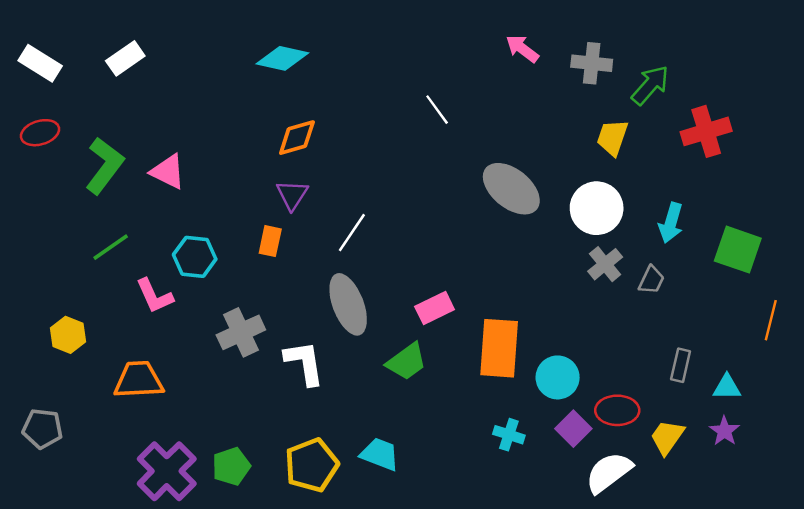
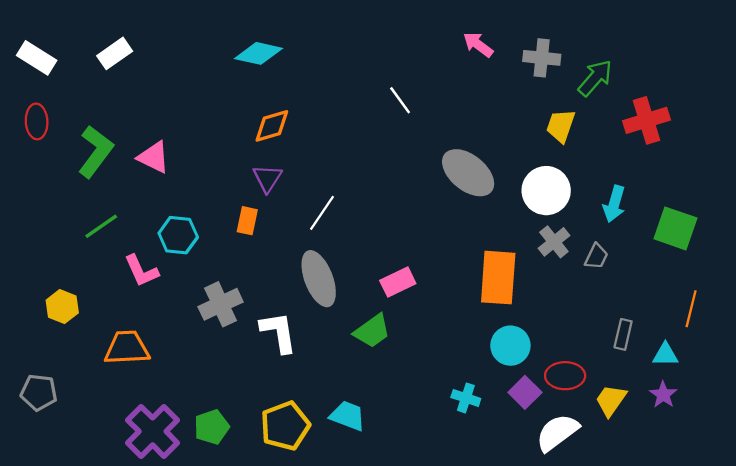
red ellipse: (40, 133) -> (37, 121), turned -76
orange line: (771, 320) -> (691, 309), moved
orange rectangle: (499, 348) -> (498, 278), moved

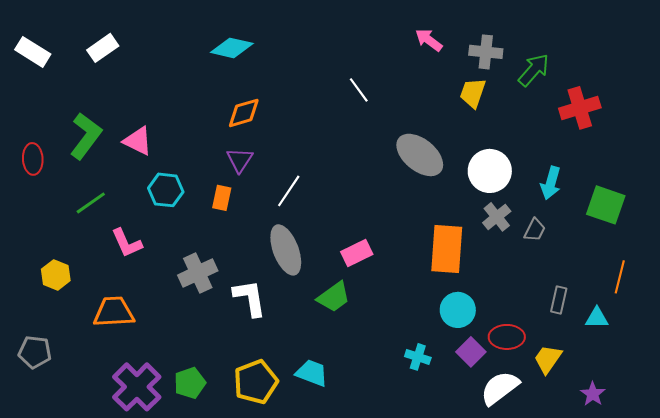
red ellipse: (37, 121) -> (33, 159), moved
yellow trapezoid: (561, 126) -> (473, 93), moved
cyan hexagon: (178, 235) -> (166, 190), moved
purple star: (663, 395) -> (593, 394), moved

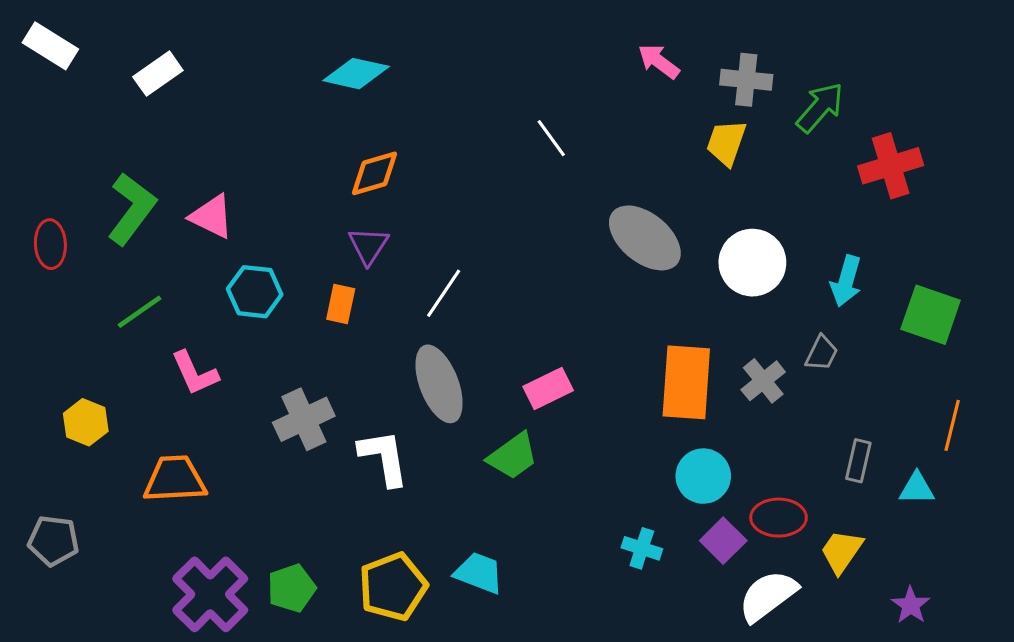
white rectangle: (33, 52) -> (50, 46), moved
gray cross: (497, 217) -> (763, 381), moved

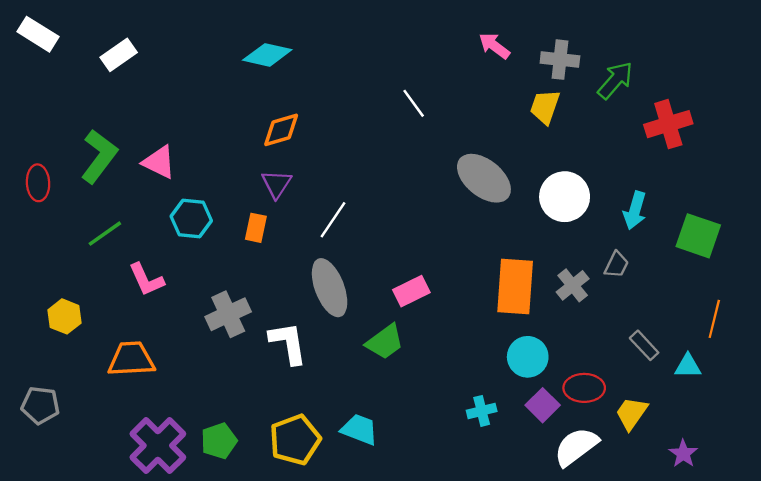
gray rectangle: (858, 461) -> (644, 345), turned -56
cyan cross: (642, 548) -> (482, 411), turned -32

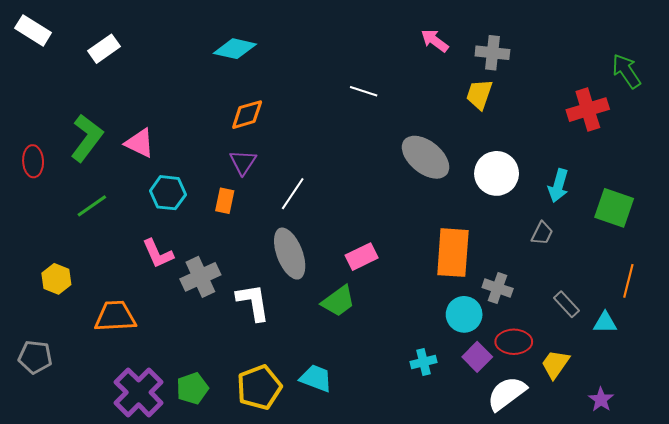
green arrow: (615, 80) -> (626, 71), moved, turned -75
white line: (414, 103) -> (364, 91), turned -36
pink L-shape: (146, 280) -> (158, 254), moved
gray cross: (573, 285) -> (498, 288), moved, turned -32

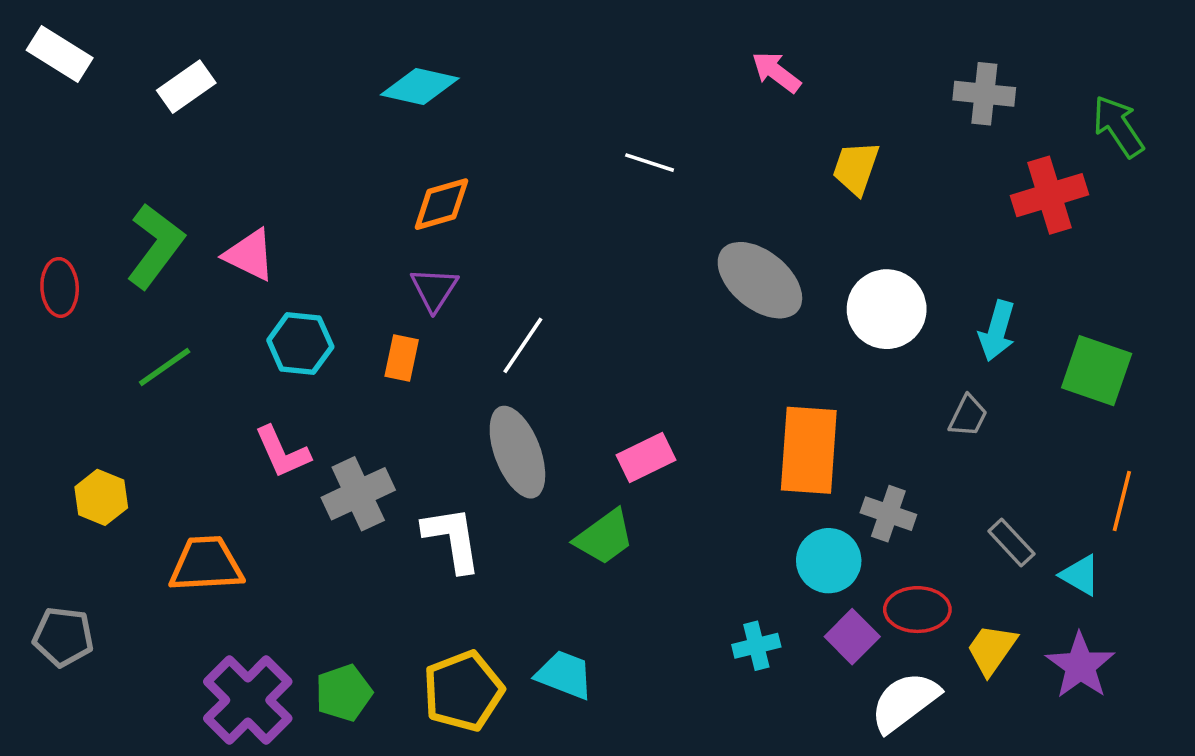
gray cross: (492, 53) -> (984, 94), moved
cyan triangle: (605, 322) -> (1080, 575), turned 30
purple star: (601, 400) -> (1080, 666), moved, size x1.5

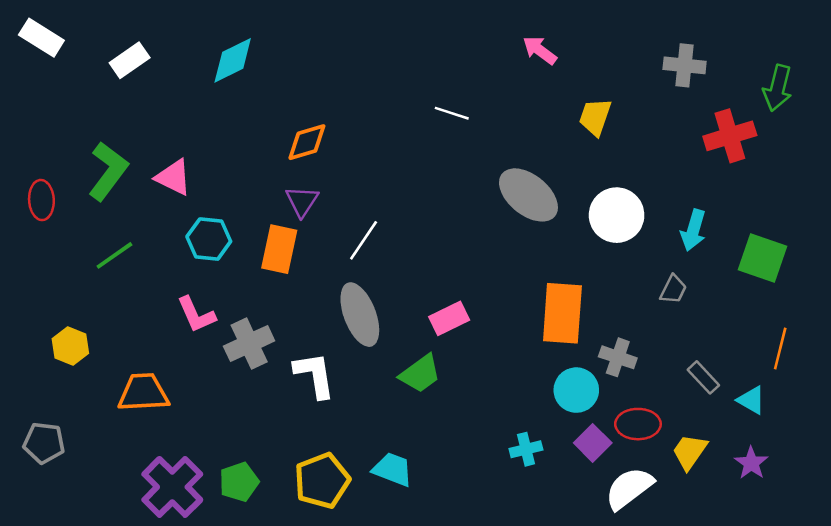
cyan diamond: (420, 87) -> (233, 60), moved, turned -39
green arrow: (1118, 126) -> (778, 88), turned -132
orange rectangle: (402, 358) -> (279, 249), size x1.5
purple star: (1080, 666) -> (751, 463), size x0.7

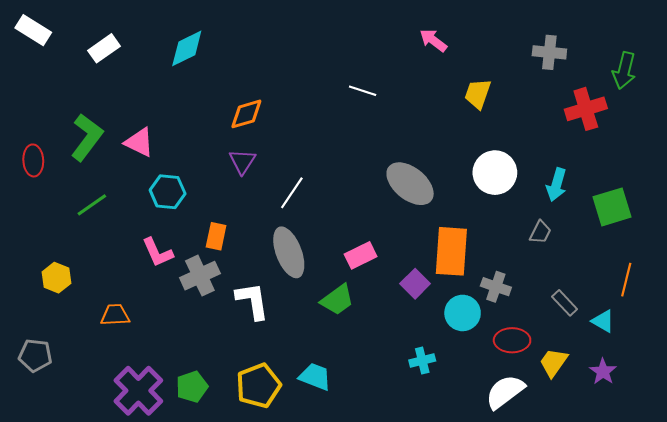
gray ellipse: (528, 195) -> (410, 184), moved
orange rectangle: (279, 249) -> (216, 236), moved, size x0.7
green square: (763, 258) -> (612, 207), turned -36
orange trapezoid: (143, 393) -> (115, 315), size x0.7
purple square: (593, 443) -> (415, 284), moved

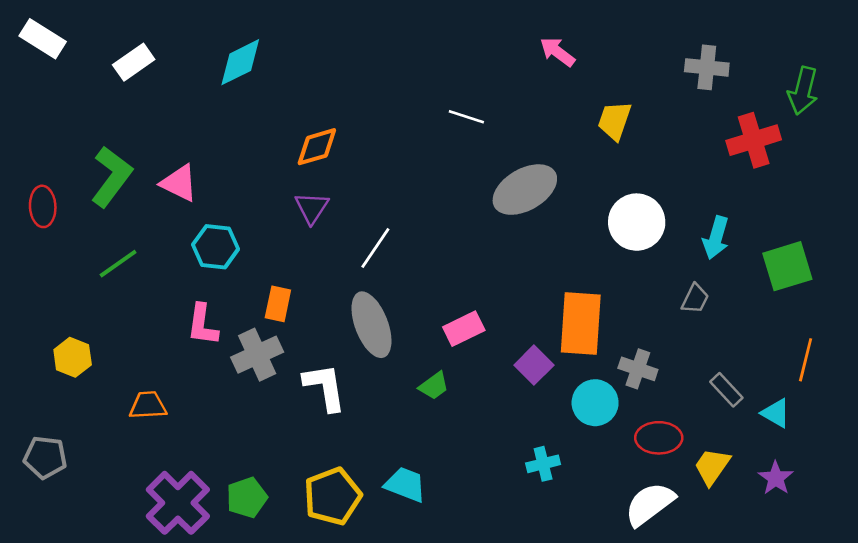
gray ellipse: (410, 184) -> (525, 190), moved, turned -69
pink L-shape: (158, 252) -> (203, 325), turned 32
green trapezoid: (337, 300) -> (434, 386), size x0.7

